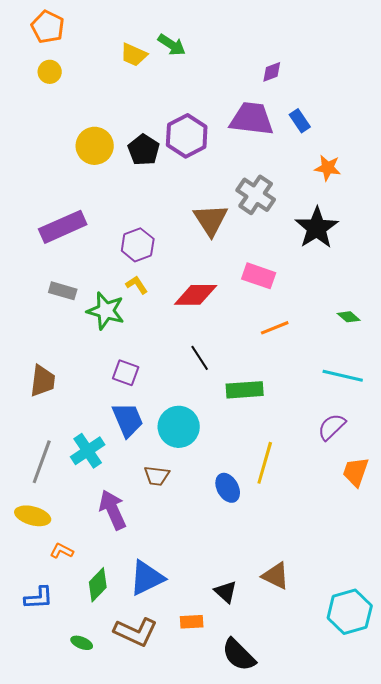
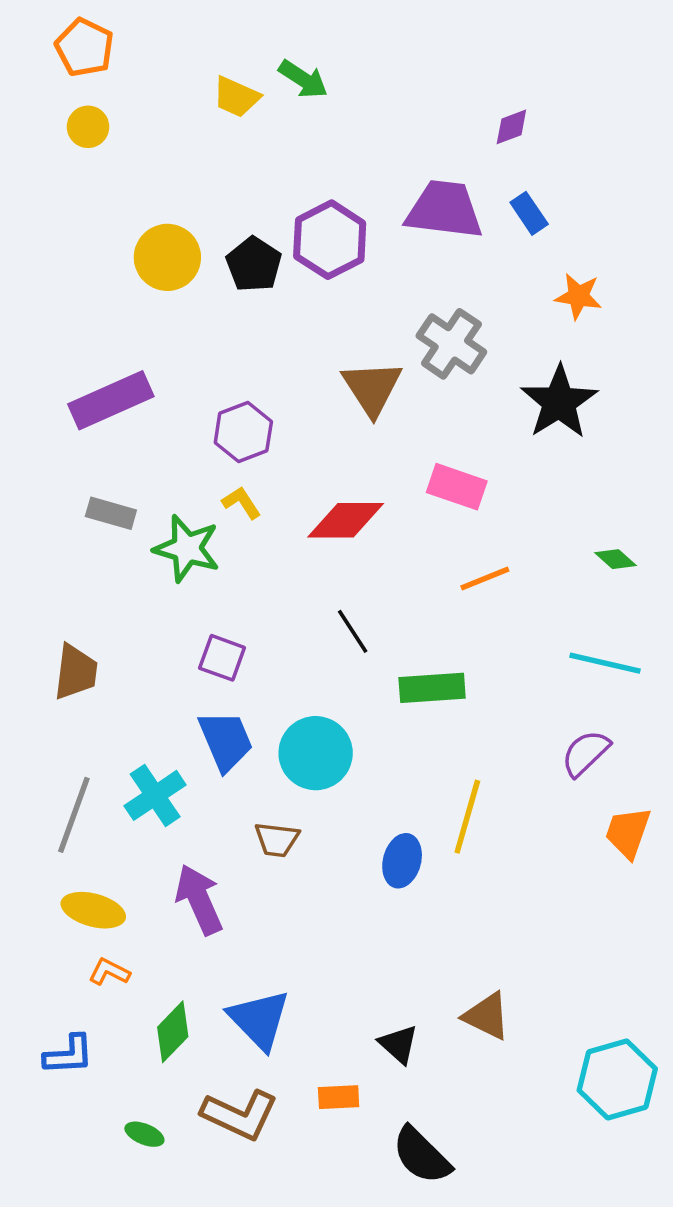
purple diamond: (272, 72) -> (511, 127), moved
blue ellipse: (228, 488) -> (402, 861), turned 44
yellow ellipse: (33, 516) -> (93, 910), moved
blue triangle: (147, 578) -> (259, 1020), turned -48

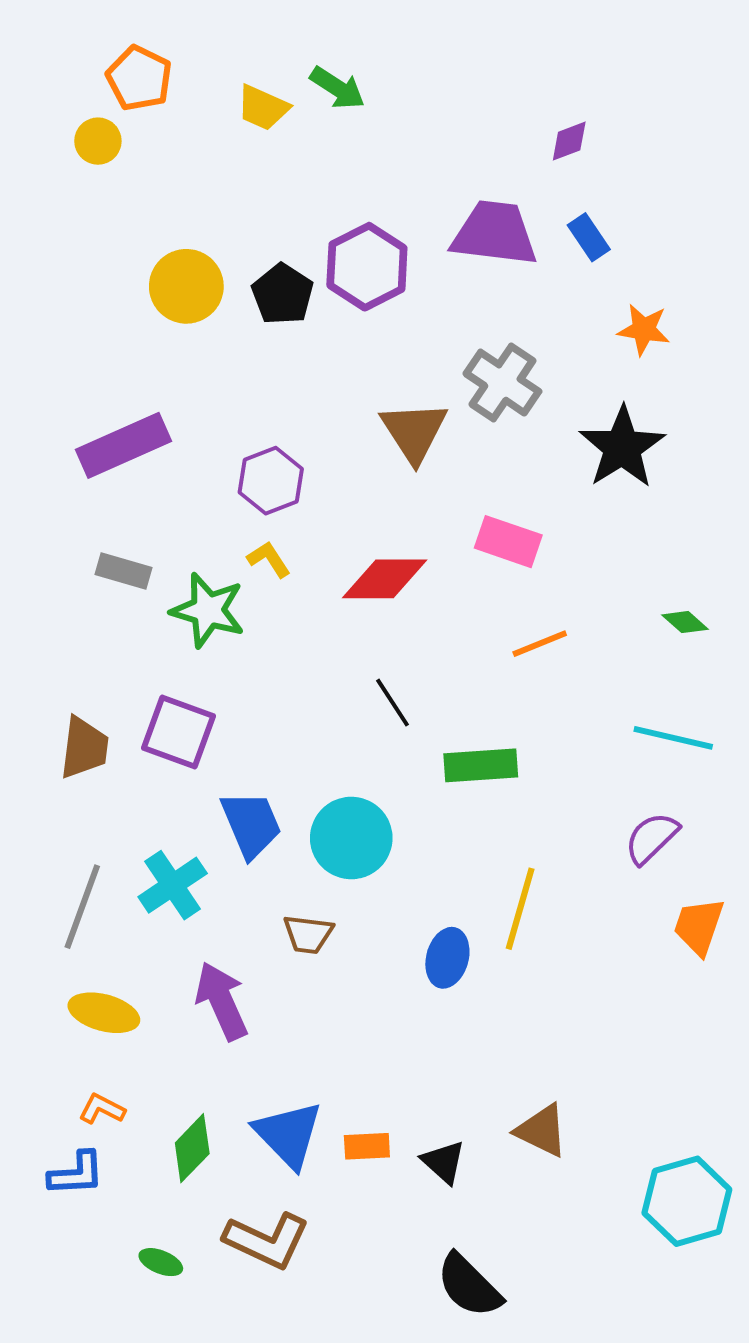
orange pentagon: (84, 47) -> (139, 78), moved
purple square: (222, 658) -> (178, 732), moved, size x1.4
orange L-shape: (109, 972) -> (102, 1109), moved
orange rectangle: (339, 1097) -> (367, 1146), moved

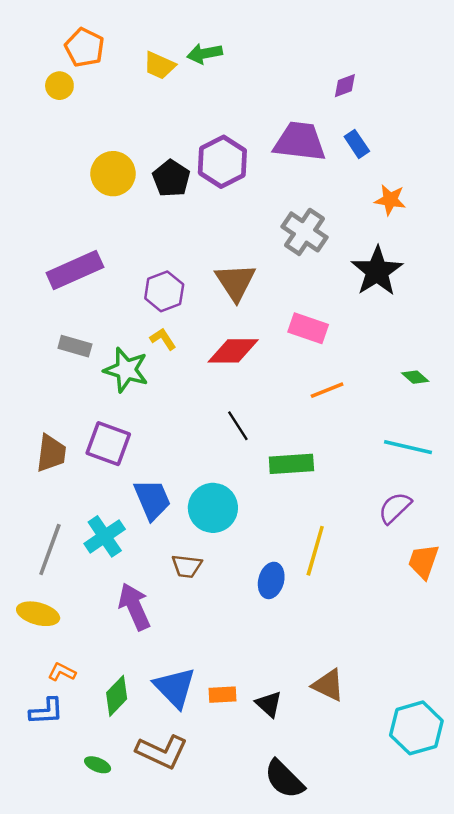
green arrow: (337, 88) -> (205, 54), turned 136
brown triangle: (414, 432) -> (236, 282), moved
yellow ellipse: (104, 1013) -> (38, 614), moved

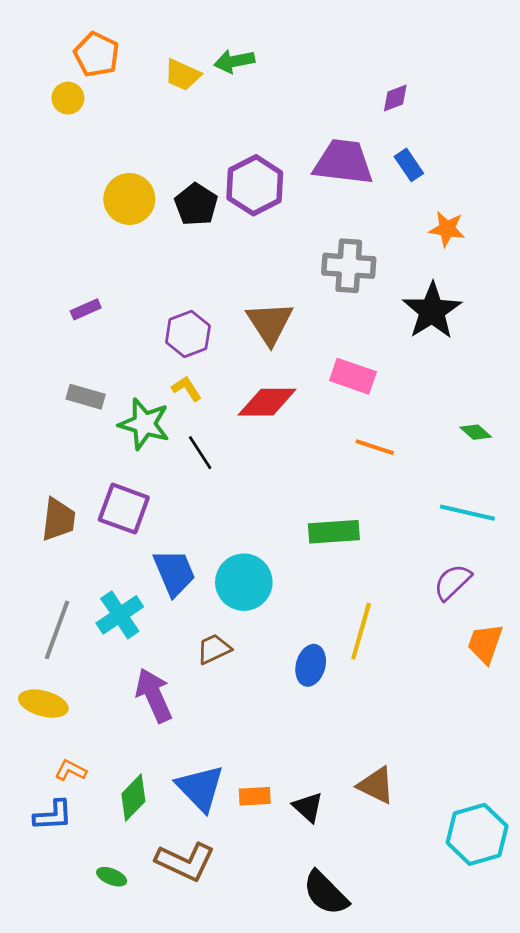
gray cross: (304, 232) -> (349, 266), turned -30
purple rectangle: (75, 270) -> (86, 309), size x0.5
orange line: (327, 390) -> (375, 447), turned 40
black line: (238, 426) -> (200, 453), moved
brown trapezoid: (187, 566) -> (214, 649), turned 148

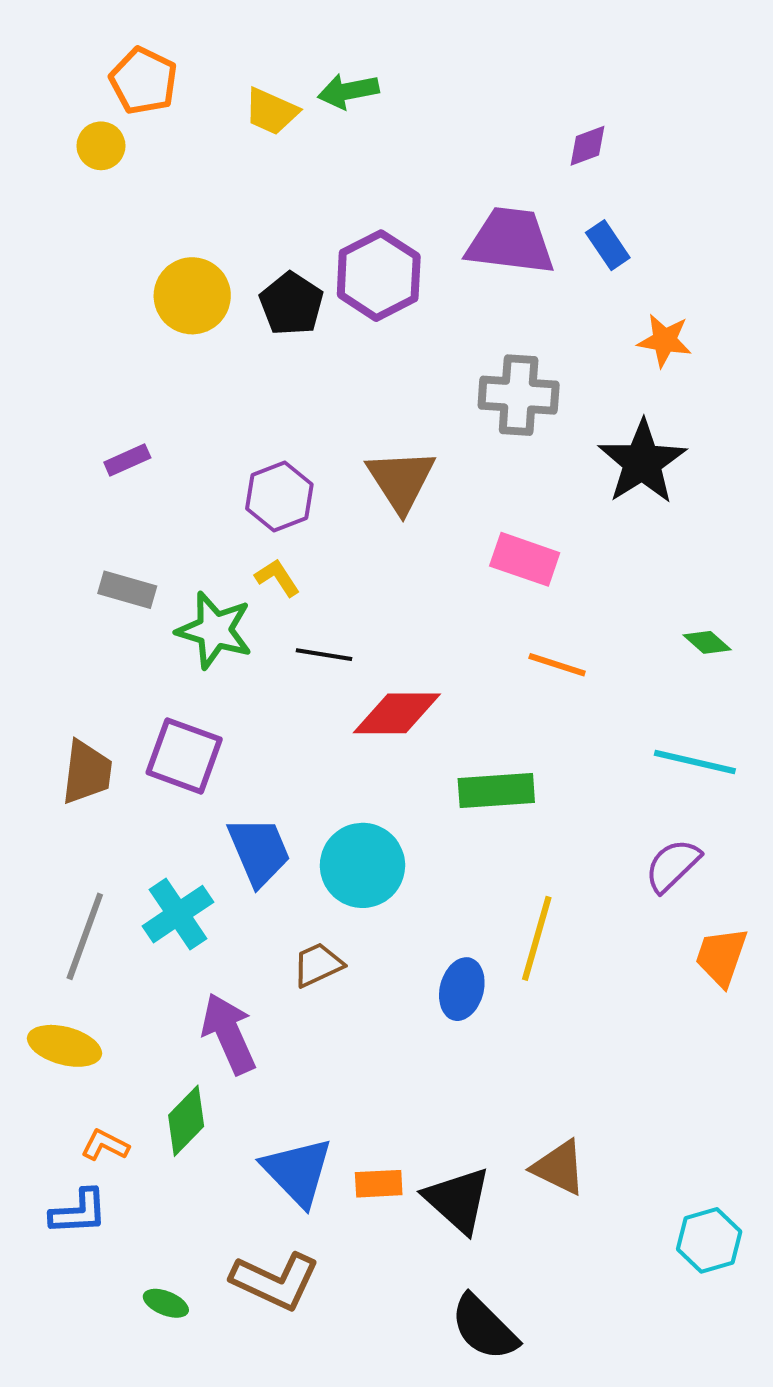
red diamond: (267, 402) -> (397, 713), moved
black line: (200, 453) -> (324, 655), moved, turned -48
green diamond: (133, 798) -> (186, 1121), moved
black triangle: (308, 807) -> (458, 1200), size x1.5
cyan hexagon: (477, 834) -> (709, 1240), size x0.7

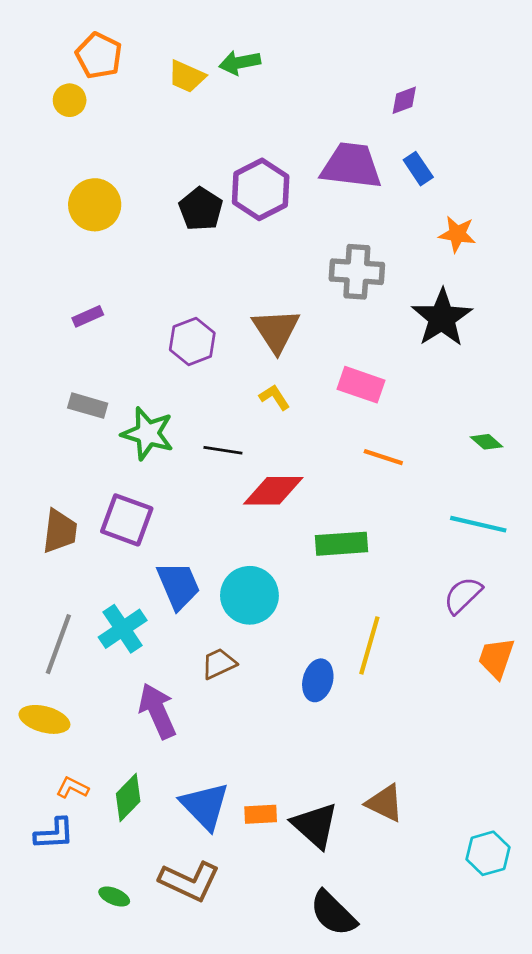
yellow circle: (192, 296) -> (95, 205), moved
yellow L-shape: (277, 578) -> (275, 397), moved
green diamond: (186, 1121) -> (128, 797), moved

